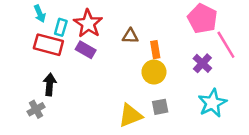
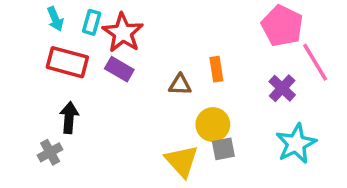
cyan rectangle: (61, 27) -> (92, 22), moved
brown triangle: (130, 36) -> (180, 85), moved
yellow circle: (154, 72) -> (213, 125), moved
yellow triangle: (130, 115) -> (182, 161), turned -50

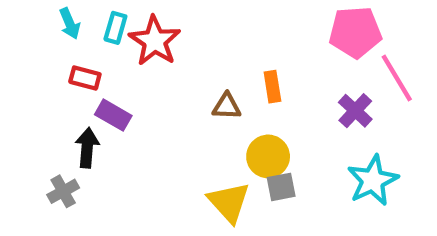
pink pentagon: (282, 26) -> (355, 32), turned -30
red rectangle: (67, 62) -> (85, 78), size x0.6
purple rectangle: (119, 69) -> (113, 115), moved

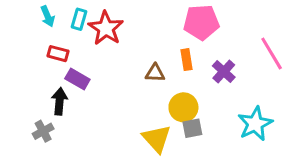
pink pentagon: (355, 32) -> (201, 22), moved
purple cross: (355, 111) -> (224, 72), moved

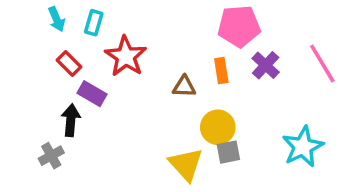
red star: (106, 28) -> (126, 56), moved
red rectangle: (58, 54) -> (69, 63), turned 30
purple cross: (224, 72) -> (266, 65), moved

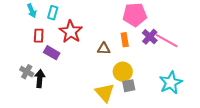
red rectangle: (69, 63) -> (39, 36), turned 48
pink line: (322, 63) -> (167, 41), moved, turned -30
black arrow: (71, 120) -> (40, 79), moved
gray cross: (51, 156) -> (27, 72), moved, turned -32

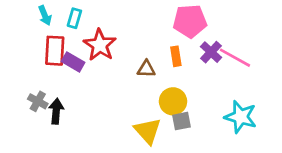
red rectangle: (39, 36) -> (55, 51), size x1.5
purple rectangle: (52, 53) -> (73, 62), moved
cyan star: (171, 83) -> (241, 117), turned -30

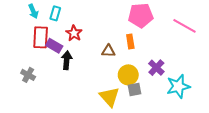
red star: (100, 45) -> (74, 33), size x0.7
purple cross: (211, 52) -> (156, 68), moved
pink line: (235, 58) -> (185, 26), moved
black arrow: (56, 111) -> (67, 60), moved
cyan star: (241, 117) -> (178, 86), turned -30

